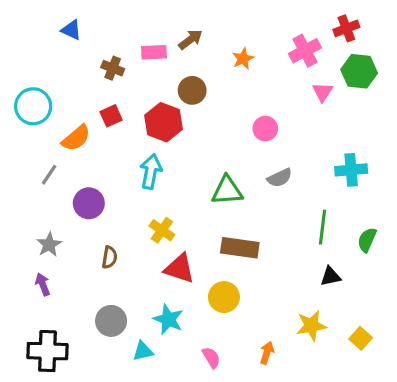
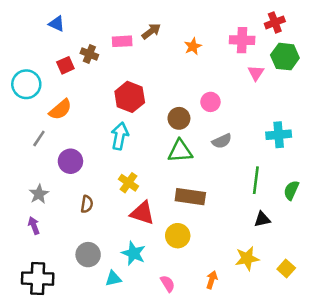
pink cross: (305, 51) -> (242, 40), turned 30
brown circle: (192, 90) -> (179, 118), moved
red square: (111, 116) -> (65, 65), moved

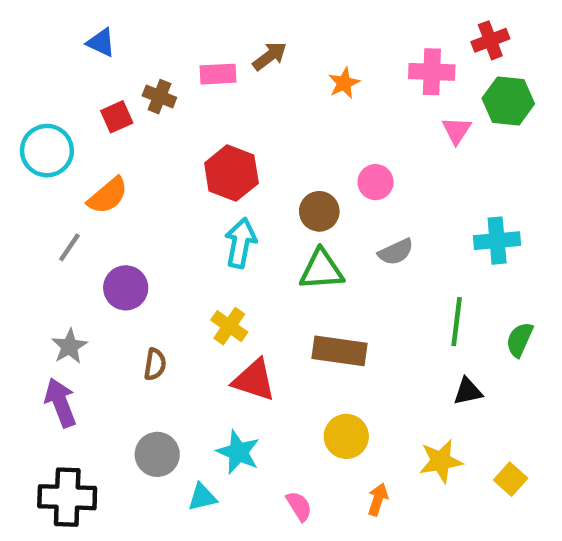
cyan arrow: (120, 136) -> (240, 243), moved
purple arrow: (34, 226) -> (60, 403), size x1.5
yellow circle: (178, 236) -> (346, 436), moved

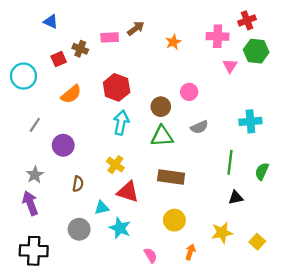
orange semicircle: (108, 196) -> (71, 94), moved
cyan triangle: (202, 497) -> (102, 208), moved

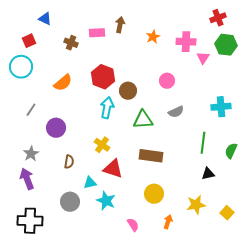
brown arrow: (136, 28) -> (120, 25), turned -42
pink cross: (218, 36) -> (186, 42), moved
red square: (59, 59) -> (29, 41), moved
brown circle: (161, 107) -> (128, 91), moved

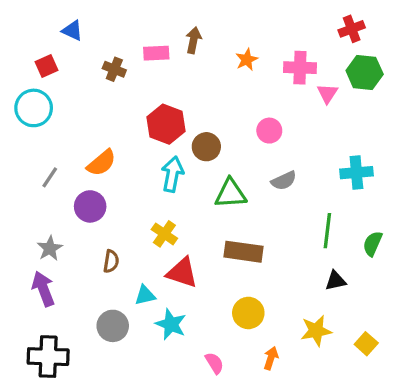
orange semicircle: (63, 83) -> (101, 163), moved

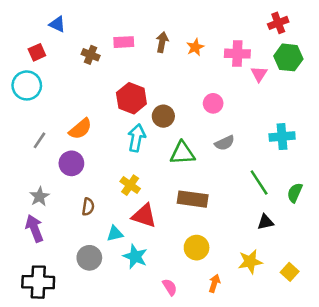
brown arrow: (193, 40) -> (162, 42), moved
green line: (327, 231) -> (259, 182), turned -40

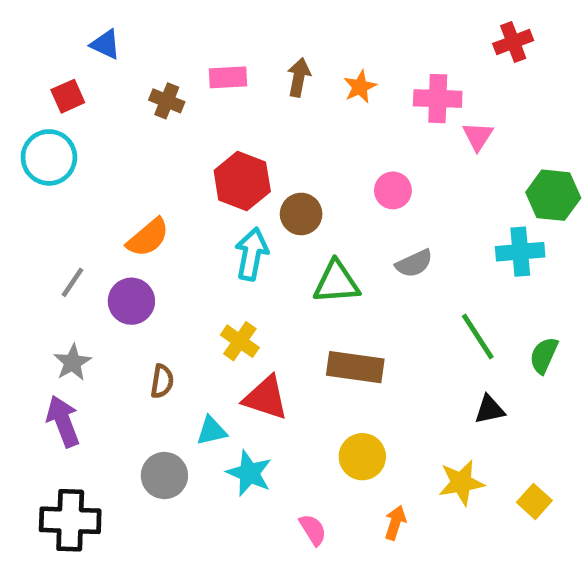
green hexagon: (288, 57) -> (553, 195), moved
gray line: (40, 140) -> (73, 282), moved

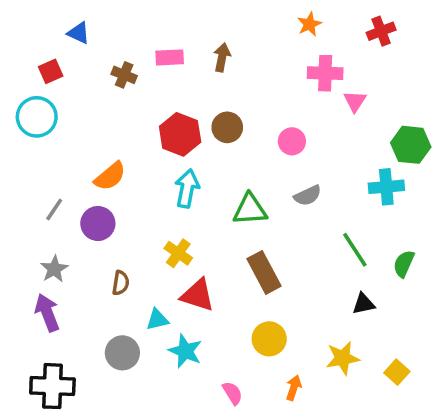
orange star: (360, 87) -> (309, 24), moved
brown circle: (301, 214) -> (227, 127), moved
brown rectangle: (355, 367) -> (264, 272), turned 54

